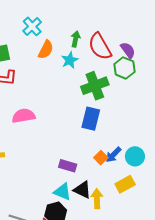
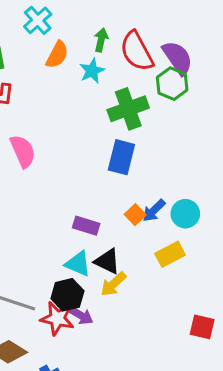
purple semicircle: (128, 50) -> (178, 58), size x1.4
pink semicircle: (24, 116) -> (23, 151), turned 75
yellow arrow: (97, 199) -> (113, 284), moved, turned -132

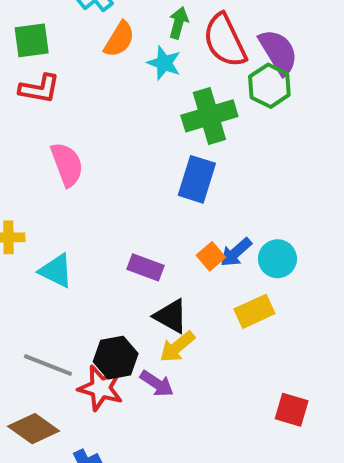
cyan star: (92, 71) -> (164, 63), turned -30
cyan triangle: (78, 264) -> (56, 271), moved
purple arrow: (81, 315) -> (157, 384), moved

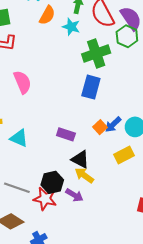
yellow arrow: (177, 347) -> (84, 175), turned 78

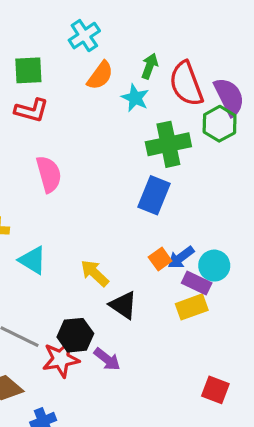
purple rectangle: (66, 134) -> (197, 283), moved
yellow arrow: (84, 175) -> (95, 273), moved
red star: (45, 199) -> (61, 359), turned -30

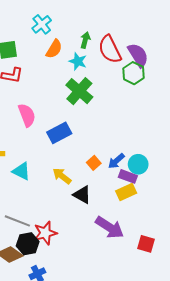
green cross: (168, 144) -> (79, 91), moved, turned -32
blue rectangle: (154, 195) -> (59, 133), moved, turned 45
orange square: (160, 259) -> (94, 163), moved
black hexagon: (75, 335) -> (28, 244), moved
purple arrow: (107, 359) -> (110, 227), moved, size x1.6

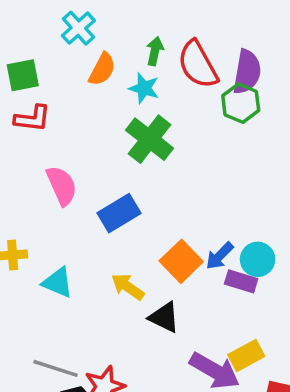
purple semicircle: (138, 55) -> (247, 72), turned 45
orange square: (94, 163) -> (181, 261), size x1.6
yellow rectangle: (126, 192) -> (246, 355), moved

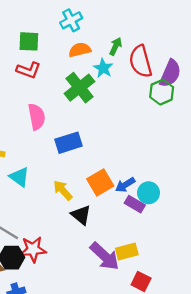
orange semicircle: (102, 69) -> (80, 50), turned -145
green cross: (150, 139) -> (80, 88), moved

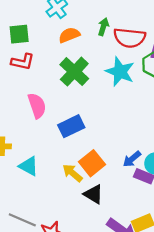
red semicircle: (141, 61) -> (129, 38), turned -60
cyan star: (103, 68) -> (120, 72), moved, size x1.5
orange square: (100, 182) -> (92, 163), moved

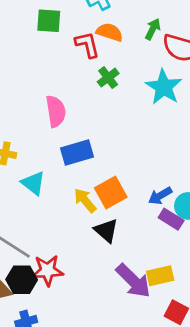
orange semicircle: (69, 35) -> (109, 32), turned 30
red L-shape: (23, 62) -> (87, 45), moved, turned -125
green cross: (74, 72) -> (108, 78), size x0.6
blue rectangle: (71, 126) -> (77, 152), moved

